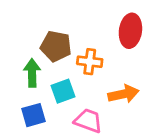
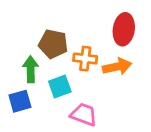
orange arrow: (123, 94) -> (117, 67), moved
blue square: (33, 115) -> (20, 101), moved

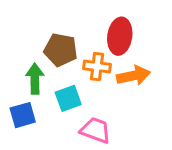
red ellipse: (124, 29) -> (120, 36), moved

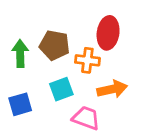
orange arrow: (133, 76) -> (112, 89), moved
green arrow: (35, 79) -> (20, 53), moved

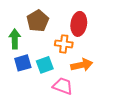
brown pentagon: (55, 45) -> (38, 21), moved, turned 30
blue square: (20, 104) -> (23, 63), moved

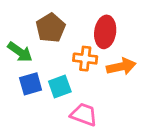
green arrow: (15, 39) -> (20, 52), turned 126
orange arrow: (82, 65) -> (121, 67), moved

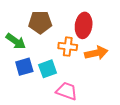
brown pentagon: (51, 28) -> (40, 22), turned 30

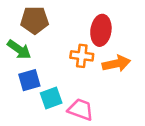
brown pentagon: (40, 22) -> (34, 20), moved
cyan square: (48, 69) -> (51, 98), moved

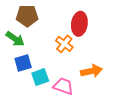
orange cross: (82, 56) -> (64, 44), turned 30
orange arrow: (116, 64) -> (91, 71), moved

